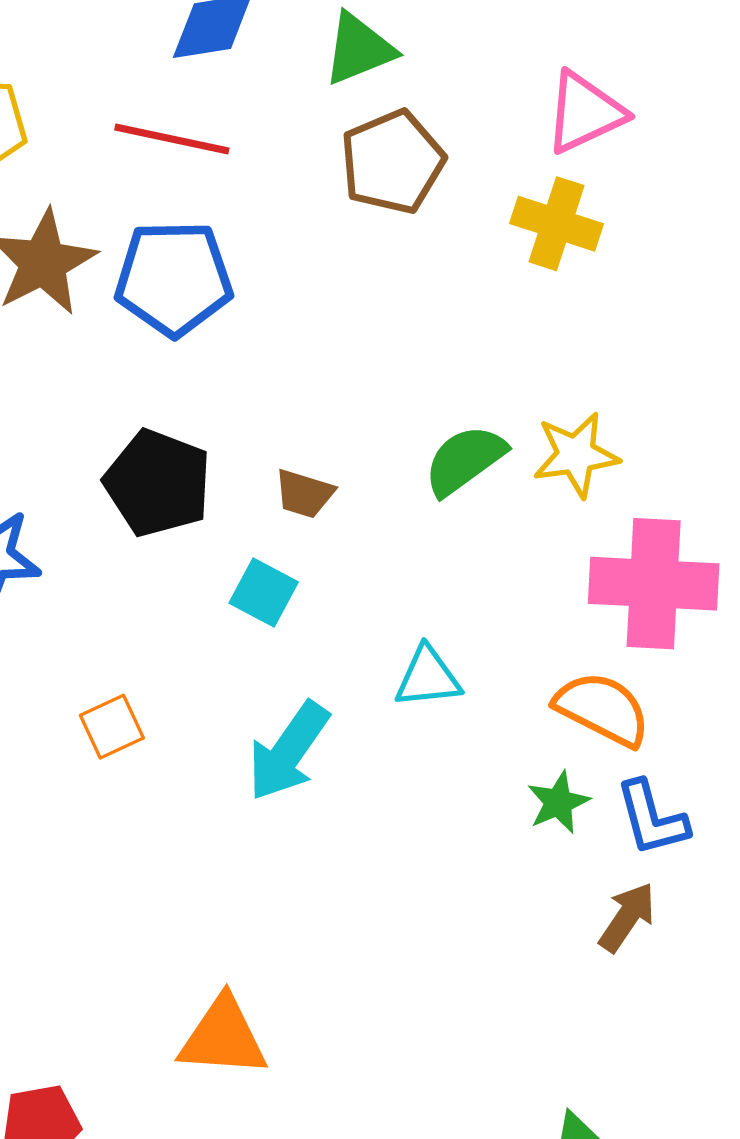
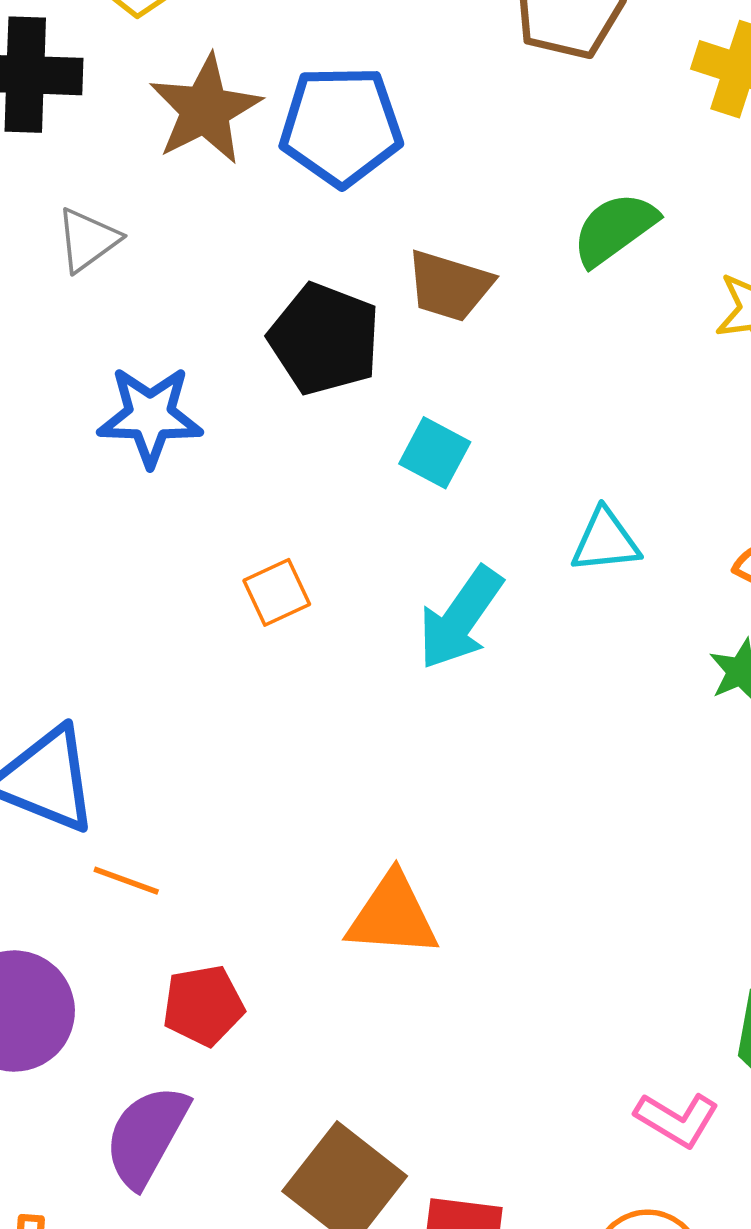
green semicircle: (465, 460) -> (615, 229), moved
brown trapezoid: (304, 494) -> (449, 286), moved, size x1.4

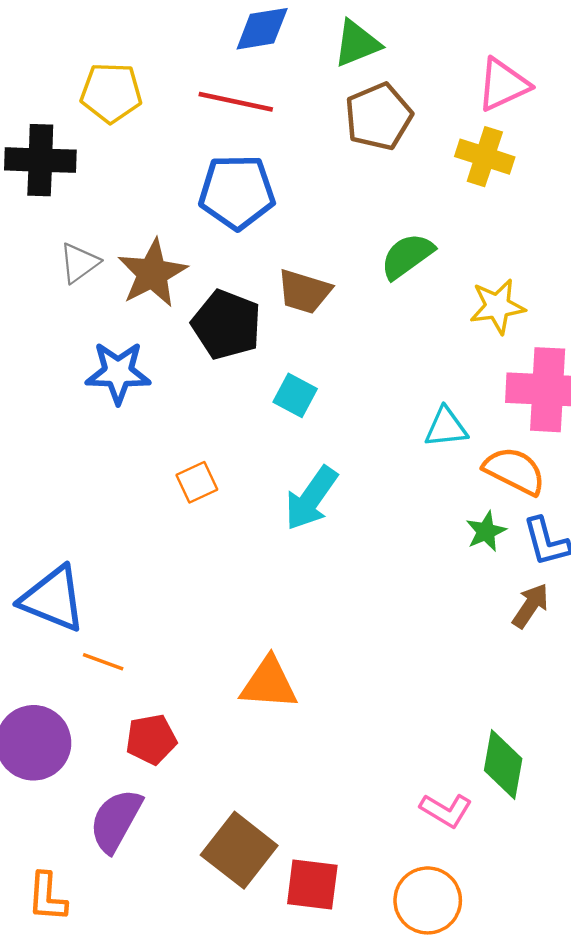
brown star: (205, 109) -> (152, 273), moved
cyan triangle: (605, 541) -> (446, 427), moved

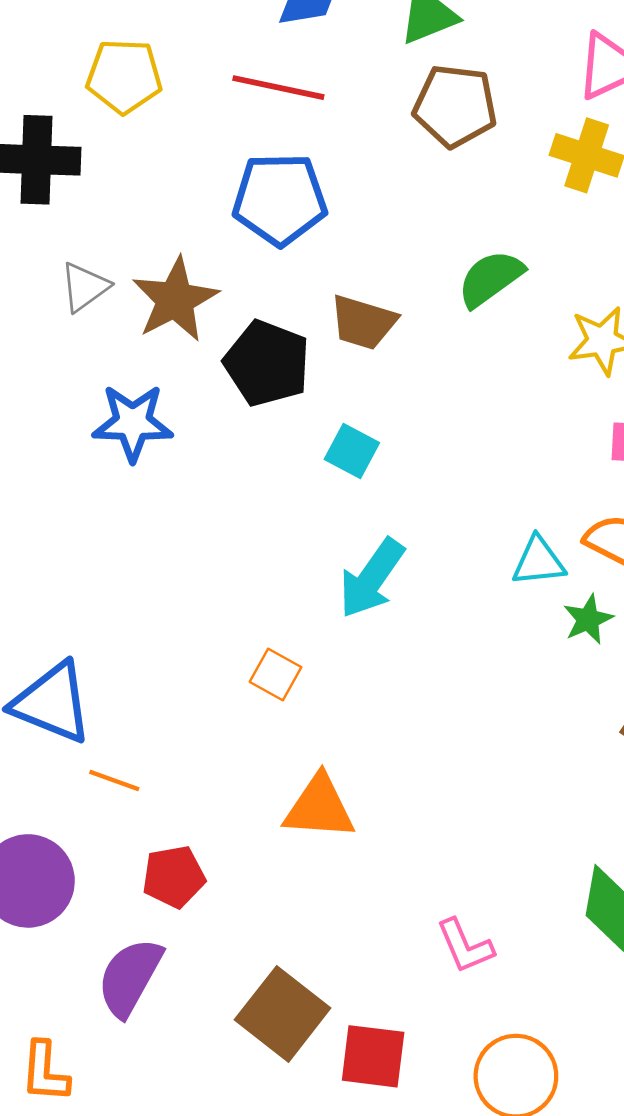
brown pentagon: (379, 117) -> (455, 106), turned 30
cyan triangle: (446, 427) -> (539, 561), moved
orange square: (197, 482) -> (275, 674), moved, turned -36
pink L-shape: (446, 810) -> (465, 946), moved, turned 36

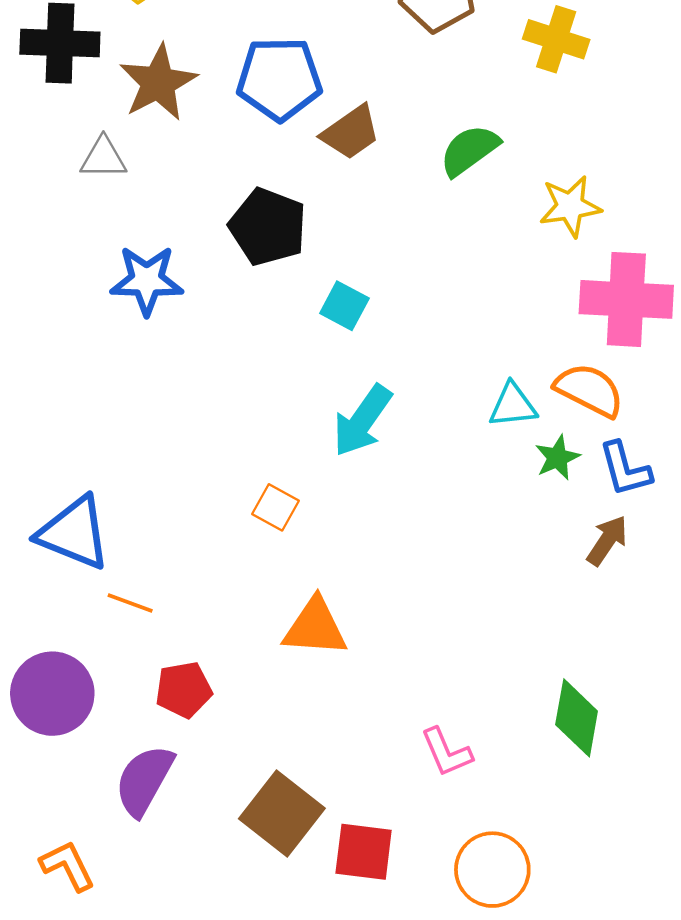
gray triangle: (85, 287) -> (103, 158), turned 36
brown star: (175, 300) -> (158, 83), moved
brown trapezoid: (363, 322) -> (351, 132), moved, turned -52
orange L-shape: (45, 1072) -> (68, 866), turned 150

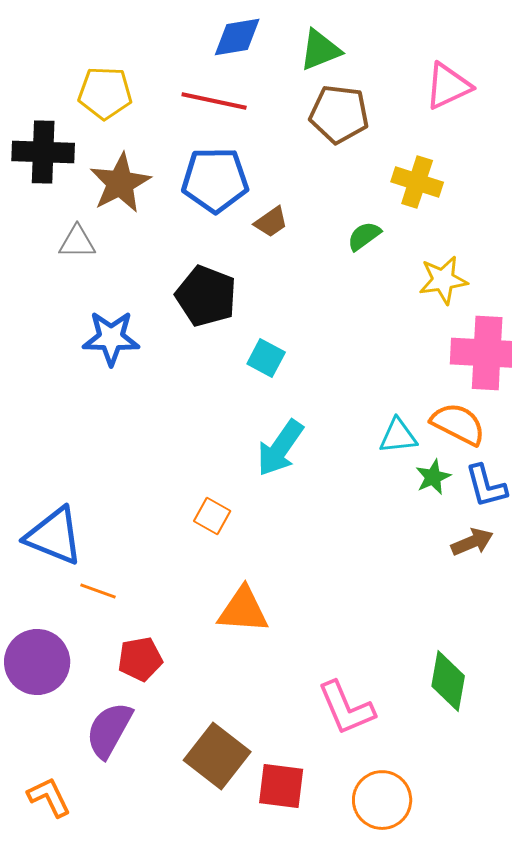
yellow cross: (556, 39) -> (417, 182), moved
brown trapezoid: (351, 132) -> (271, 222), size x0.7
green semicircle: (469, 150) -> (364, 236), size x0.7
brown arrow: (607, 541) -> (472, 542), turned 33
pink L-shape: (446, 752) -> (346, 708), size x1.4

